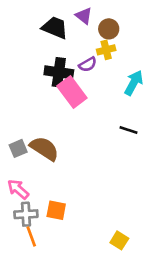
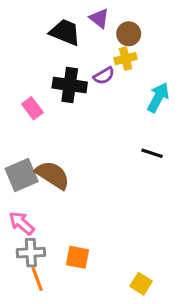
pink rectangle: (72, 92) -> (32, 108), moved, size x0.6
gray square: (18, 148) -> (22, 175), size x1.5
orange square: (56, 210) -> (77, 257), moved

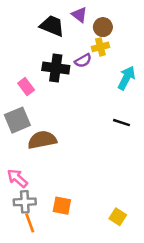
gray square: (22, 175) -> (17, 120), moved
brown semicircle: (53, 175) -> (42, 140), turned -44
yellow square: (141, 284) -> (118, 217), moved

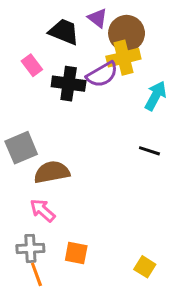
brown circle: (103, 27) -> (127, 33), size x1.5
yellow cross: (100, 47) -> (123, 58), size x1.5
purple semicircle: (83, 61) -> (102, 74), size x1.5
pink rectangle: (26, 87) -> (32, 65), moved
pink arrow: (17, 178) -> (43, 210), moved

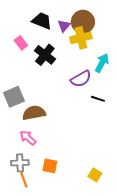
purple triangle: (98, 18) -> (64, 26), moved, turned 32
purple semicircle: (102, 74) -> (81, 79), moved
black cross: (69, 84) -> (45, 55), turned 30

